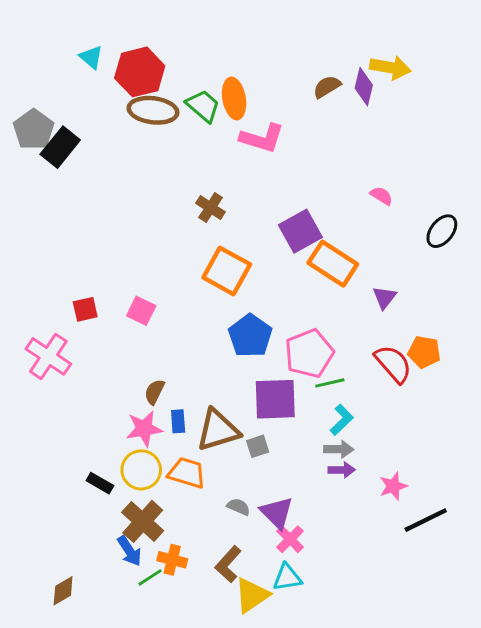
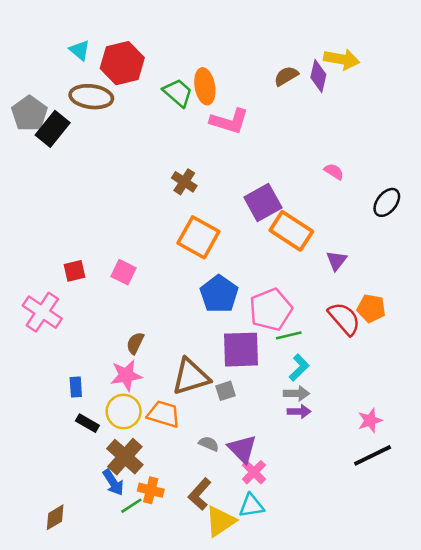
brown ellipse: (153, 110) -> (91, 97), moved
blue rectangle: (178, 421) -> (76, 387), moved
pink star: (393, 486) -> (370, 421), moved

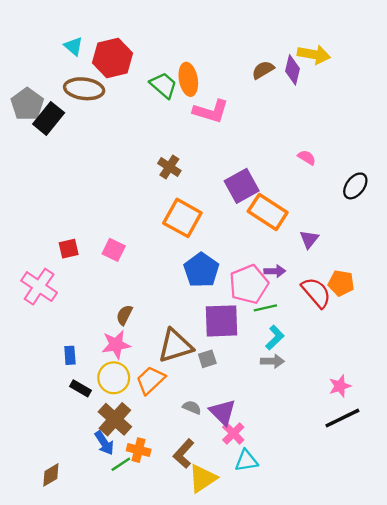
purple arrow: (299, 411) -> (275, 271), moved
orange trapezoid: (164, 414) -> (150, 380), turned -60
cyan triangle: (251, 506) -> (246, 461), moved

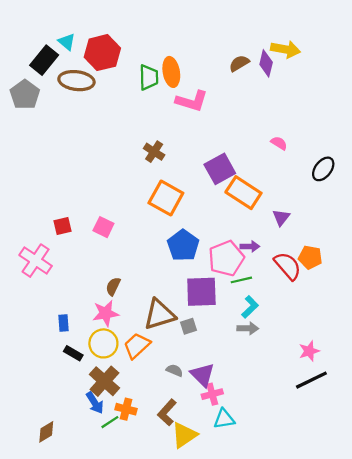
green trapezoid: (163, 85) -> (149, 77), turned 48
black rectangle: (49, 118) -> (44, 60), moved
pink cross: (233, 433) -> (212, 394), turned 30

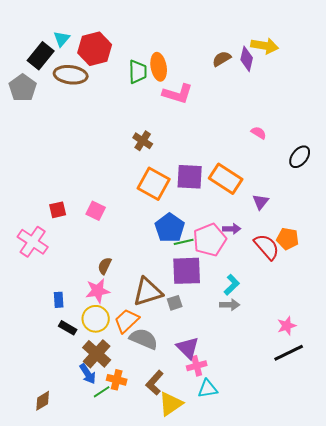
cyan triangle: (67, 42) -> (62, 39), turned 30
purple square: (220, 169) -> (190, 177), moved, turned 32
green line: (241, 280) -> (184, 242), moved
gray semicircle: (175, 370) -> (144, 339), moved, size x1.8

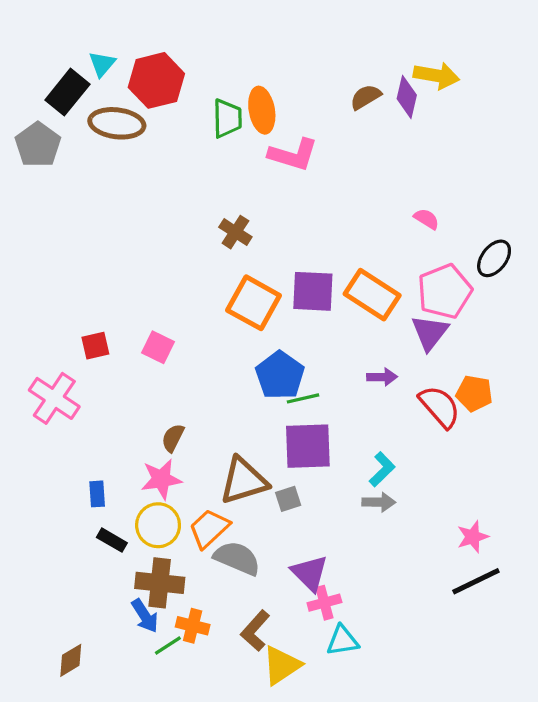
purple triangle: (261, 202) -> (430, 333), size x1.4
pink pentagon: (210, 240) -> (445, 291), moved
brown cross: (97, 354) -> (160, 583), turned -36

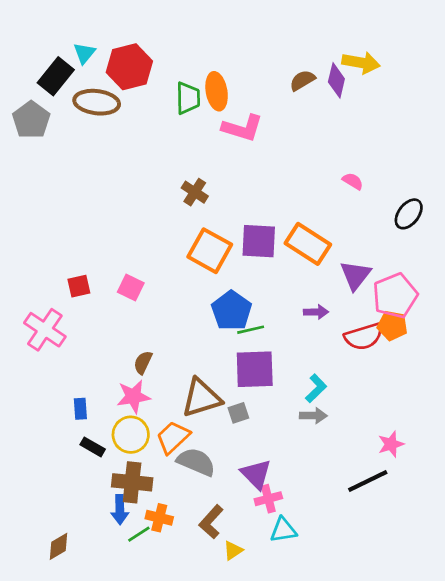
pink pentagon: (445, 291) -> (395, 296), moved
red semicircle: (440, 407) -> (364, 337), turned 114
black line: (476, 581) -> (368, 481), moved
blue arrow: (145, 616) -> (120, 510), turned 32
yellow triangle: (282, 665) -> (233, 550), size x0.6

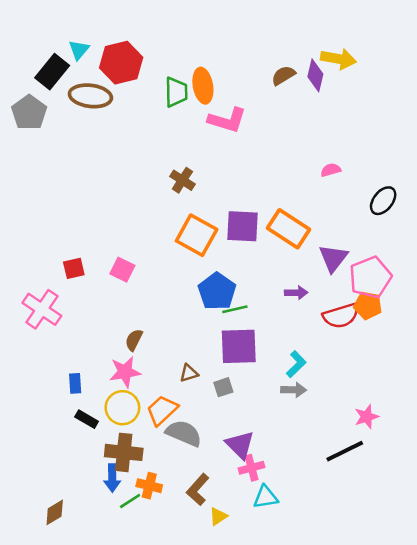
pink semicircle: (353, 181) -> (331, 170), turned -48
brown triangle: (202, 398) -> (189, 373), size x0.5

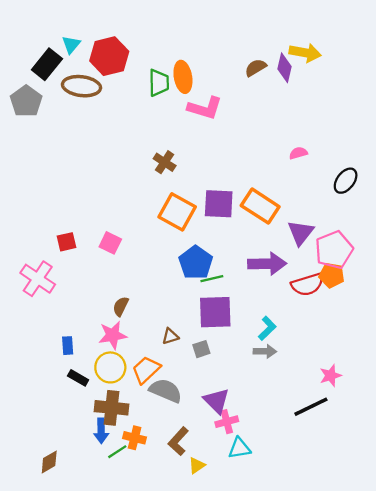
purple arrow: (296, 293) -> (267, 264), size x1.8

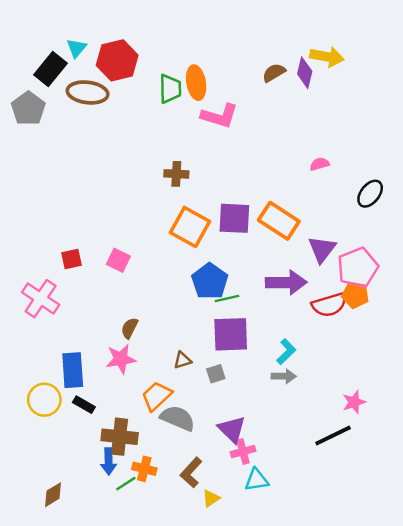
brown cross: (165, 162) -> (176, 174), turned -30
blue rectangle: (68, 346) -> (73, 370), size x1.8
yellow circle: (110, 367) -> (44, 400), moved

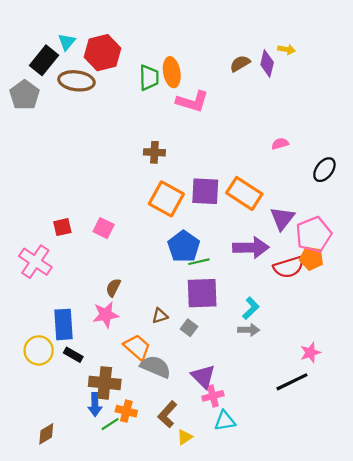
yellow arrow: (327, 57) -> (287, 49), size x0.6
gray square: (216, 374) -> (189, 328), turned -35
orange trapezoid: (157, 396) -> (137, 347), turned 84

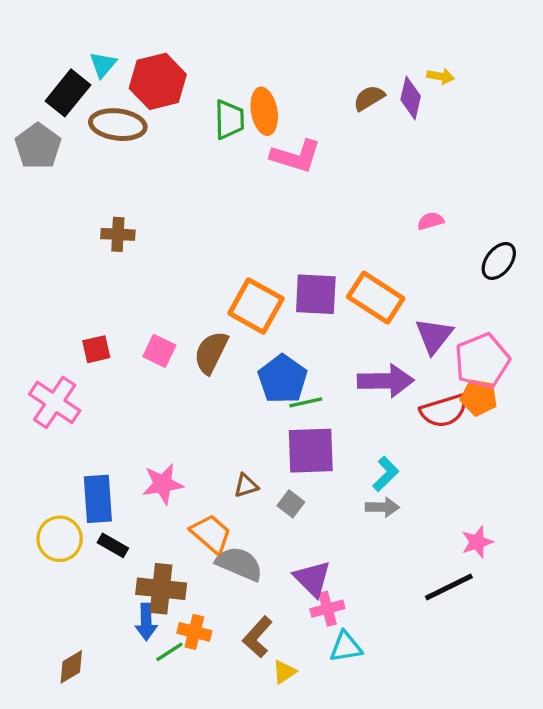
brown cross: (154, 152) -> (118, 234), moved
brown semicircle: (113, 288) -> (211, 352), moved, size x1.5

